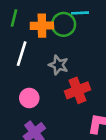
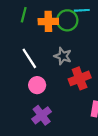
white line: (22, 54) -> (29, 58), moved, turned -50

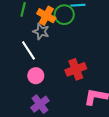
orange cross: (48, 21) -> (46, 16), turned 30
gray star: (63, 56) -> (41, 31), moved

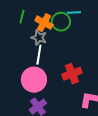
white line: (28, 50) -> (39, 55), moved, turned 42
pink circle: (36, 76) -> (34, 80), size x1.6

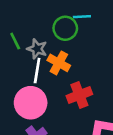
green line: (22, 17) -> (15, 41), moved, turned -40
orange cross: (44, 23) -> (59, 63), moved

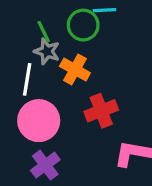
green line: (15, 41) -> (44, 32), moved
white line: (37, 71) -> (27, 79), moved

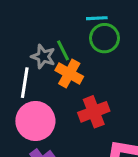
green circle: (83, 25) -> (104, 38), moved
green line: (44, 32) -> (63, 50), moved

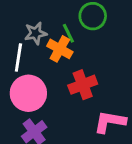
green line: (63, 50) -> (68, 33), moved
gray star: (43, 57) -> (36, 33), turned -30

